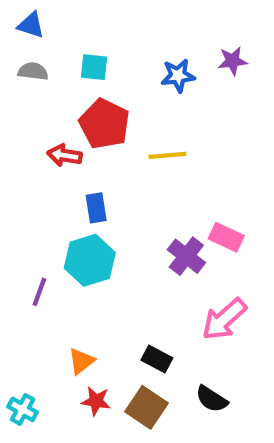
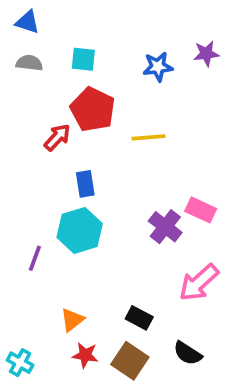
red arrow: (65, 155) -> (57, 137), turned 124

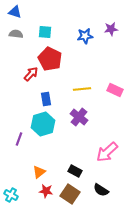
yellow line: (148, 137) -> (82, 89), moved
pink rectangle: (201, 210) -> (115, 90), moved
purple cross: (165, 227) -> (79, 117), moved

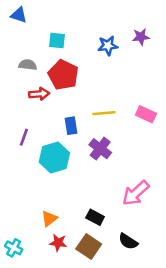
gray semicircle: (16, 34) -> (28, 65), moved
red arrow: (31, 74) -> (39, 94), turned 42
blue rectangle: (46, 99) -> (71, 126), moved
purple line: (19, 139) -> (24, 137), moved

